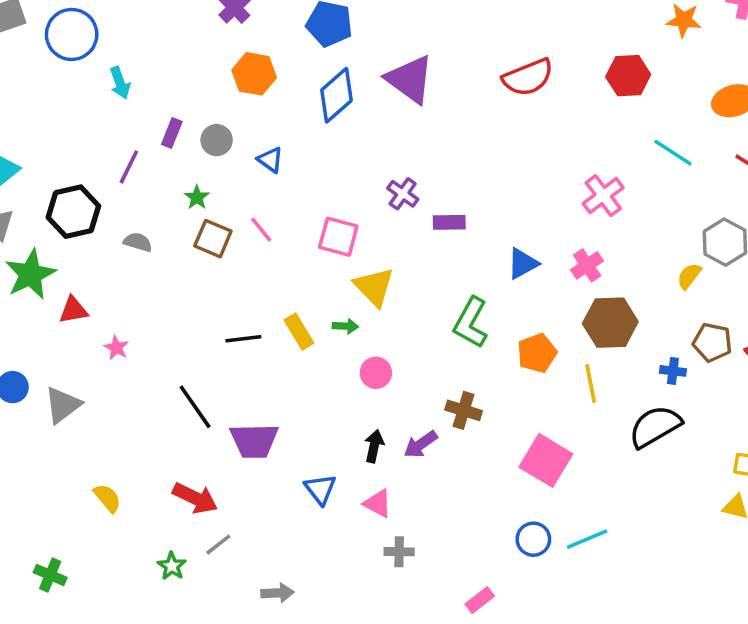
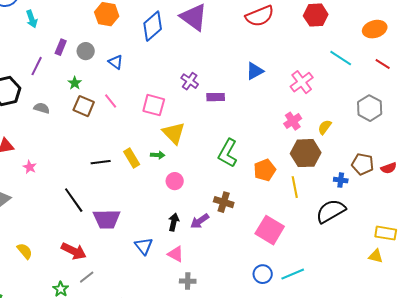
blue triangle: (523, 264) -> (255, 71), moved
yellow semicircle: (689, 276) -> (325, 127), moved

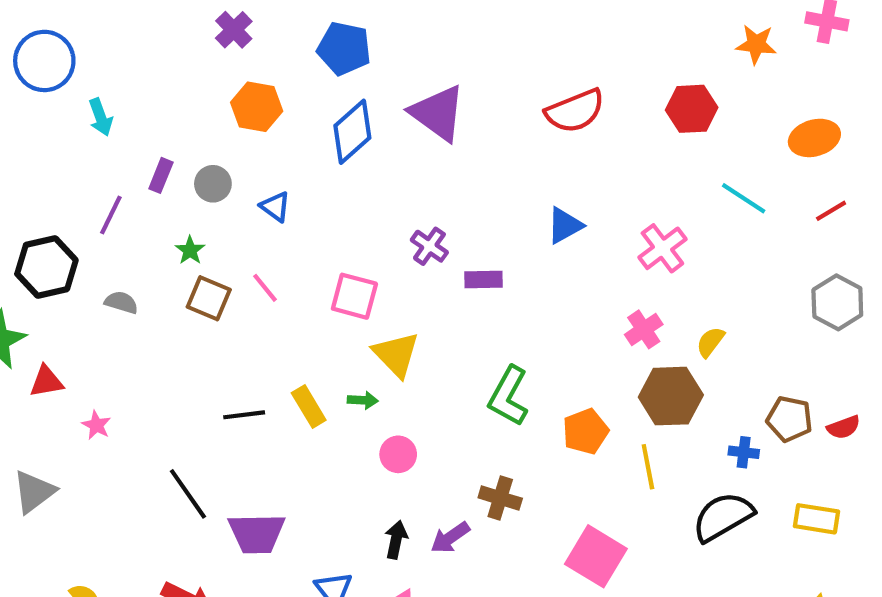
red line: (383, 64) -> (831, 211), turned -63
gray hexagon: (370, 108) -> (837, 302), moved
yellow rectangle: (386, 233) -> (817, 519), moved

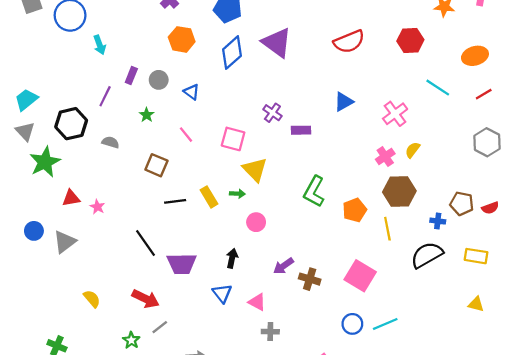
brown square: (209, 298) -> (156, 165), moved
yellow semicircle: (710, 342) -> (413, 150), moved
red triangle: (46, 381) -> (71, 198), moved
brown cross: (500, 498) -> (310, 279), moved
black arrow: (396, 540) -> (232, 258), moved

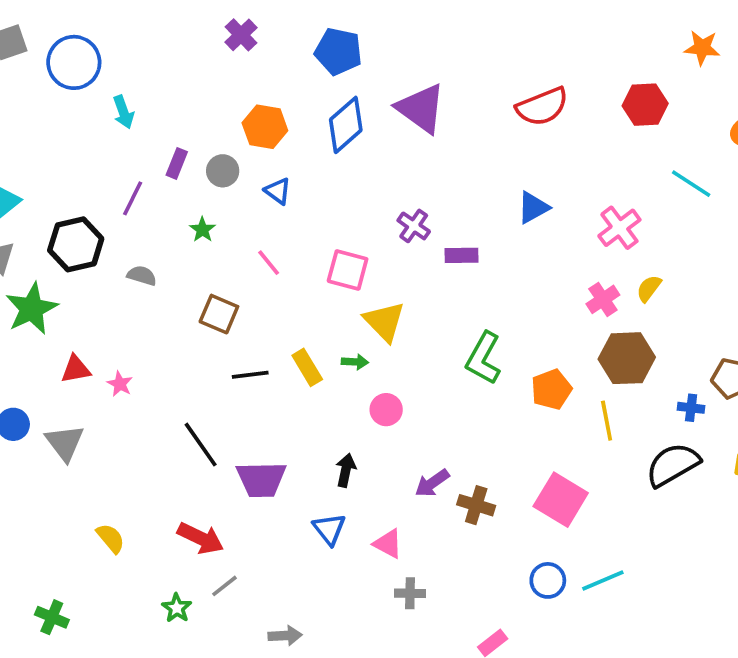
orange hexagon: (182, 39) -> (265, 127), moved
gray triangle: (65, 242) -> (65, 443), turned -30

